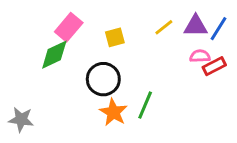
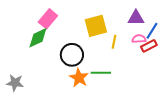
yellow line: (164, 27) -> (114, 42), moved, turned -40
blue line: (219, 29) -> (152, 31), moved
yellow square: (115, 37) -> (96, 26), moved, size x1.6
green line: (145, 105) -> (101, 73), turned 66

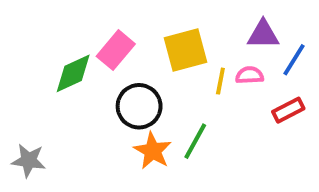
pink rectangle: (48, 19) -> (116, 50), moved
pink semicircle: (139, 39) -> (250, 75), moved
red rectangle: (149, 46) -> (288, 110), moved
green line: (101, 73) -> (195, 141), turned -60

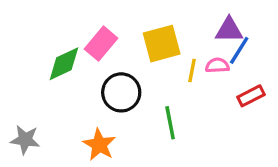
blue line: (294, 60) -> (239, 50), moved
green line: (195, 141) -> (170, 123), turned -40
orange star: (153, 151) -> (99, 145), moved

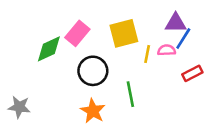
orange star: (99, 145) -> (93, 111), moved

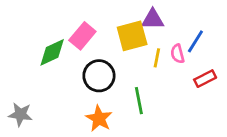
purple triangle: (176, 23) -> (153, 19), moved
pink semicircle: (167, 50) -> (178, 54), turned -102

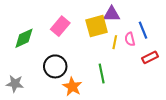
blue line: (195, 41) -> (143, 30), turned -54
green diamond: (52, 52) -> (24, 38), moved
black circle: (99, 76) -> (55, 66), moved

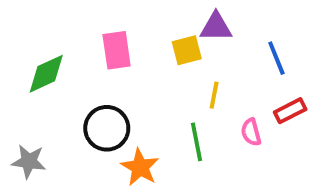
pink rectangle: (60, 26) -> (117, 50), turned -48
yellow square: (97, 26) -> (187, 50), size x0.7
pink semicircle: (130, 39) -> (251, 132), moved
yellow line: (115, 42) -> (214, 95), moved

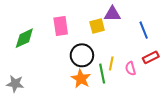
yellow line: (214, 95) -> (111, 63), moved
black circle: (107, 128) -> (82, 55), moved
orange star: (140, 167) -> (81, 79), moved

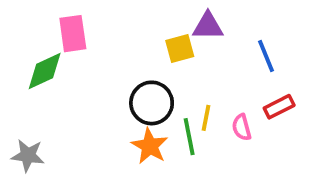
pink rectangle: (61, 26) -> (73, 34), moved

